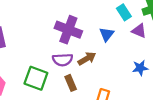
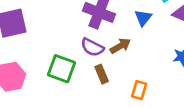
purple semicircle: (63, 60) -> (92, 47), turned 30

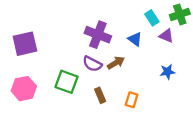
blue triangle: (143, 18) -> (135, 39), turned -32
brown rectangle: (102, 74) -> (100, 95), moved

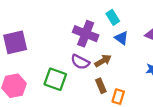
cyan rectangle: (152, 18) -> (113, 17), moved
brown rectangle: (100, 95) -> (101, 86), moved

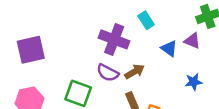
blue triangle: (121, 38) -> (169, 48), moved

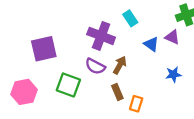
purple square: (31, 50) -> (44, 49), moved
brown arrow: (135, 72) -> (120, 65), turned -30

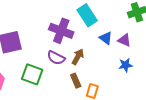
cyan rectangle: (130, 18) -> (87, 15), size x1.5
purple triangle: (172, 37) -> (124, 40), moved

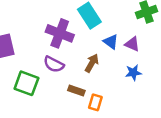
brown arrow: (78, 57) -> (92, 63), moved
brown rectangle: (76, 81) -> (76, 90), turned -48

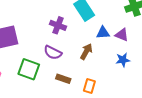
purple cross: (60, 33) -> (58, 25), size x0.7
blue triangle: (111, 42) -> (103, 33), turned -40
brown rectangle: (76, 90) -> (63, 79), moved

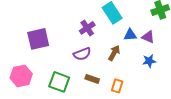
purple cross: (58, 25) -> (87, 28), turned 35
purple semicircle: (53, 53) -> (82, 54), turned -48
green square: (29, 69) -> (59, 82), moved

